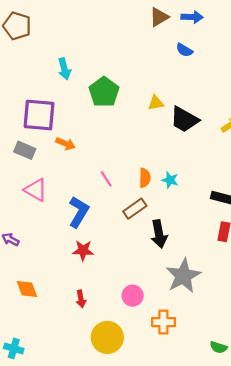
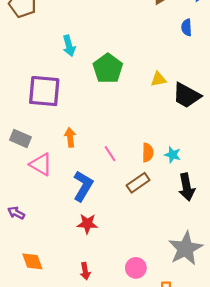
blue semicircle: (184, 50) -> (187, 27), turned 56
orange arrow: (65, 144) -> (70, 137), moved, turned -120
gray rectangle: (25, 150) -> (20, 139), moved
black arrow: (159, 234) -> (187, 187), moved

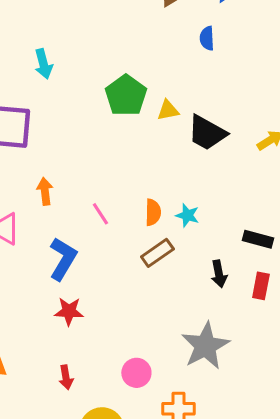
green pentagon: (108, 68) -> (126, 95), moved
brown rectangle: (138, 183) -> (157, 253), moved
black arrow: (187, 187) -> (219, 274), moved, size x0.7

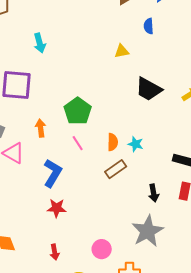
green pentagon: (126, 95) -> (78, 111), moved
yellow triangle: (168, 110) -> (122, 51), moved
black arrow: (219, 274) -> (154, 193), moved

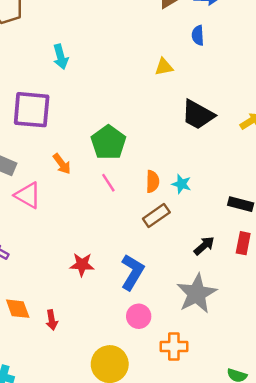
orange arrow: (41, 128) -> (62, 164), turned 150
blue L-shape: (53, 173) -> (132, 272), moved
black arrow: (154, 193) -> (204, 246), turned -120
red arrow: (55, 252) -> (52, 320), moved

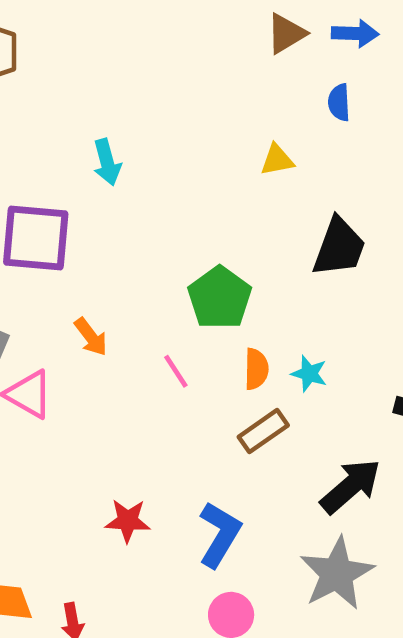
cyan arrow: (61, 57) -> (107, 162), moved
black trapezoid: (198, 115) -> (339, 247), turned -99
green pentagon: (108, 142) -> (220, 298), moved
black arrow: (204, 246) -> (351, 486), size x1.6

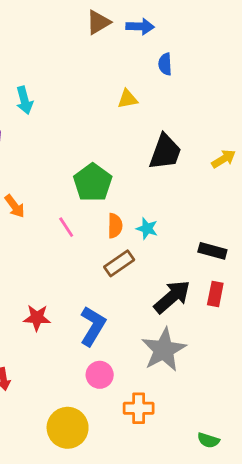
brown triangle: (286, 33) -> (98, 22), moved
blue arrow: (355, 33) -> (140, 26), moved

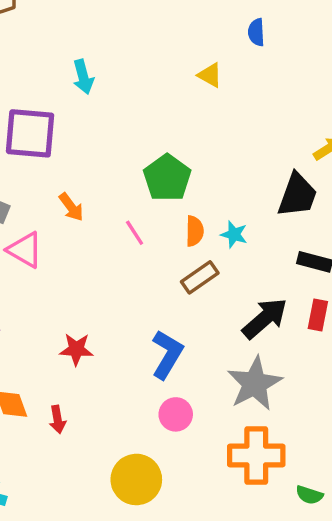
yellow triangle: (127, 99) -> (210, 75), turned 40
black trapezoid: (165, 152) -> (297, 195), moved
red star: (37, 318) -> (76, 349), moved
orange cross: (139, 408) -> (256, 456), moved, size x1.5

